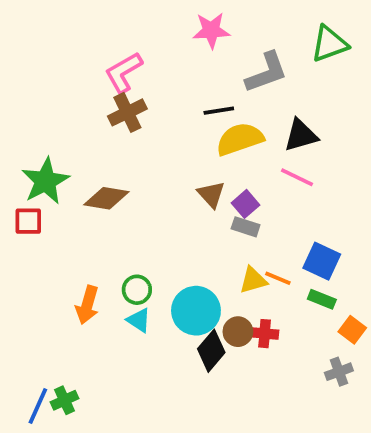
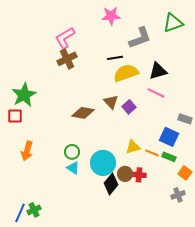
brown diamond: (106, 198) -> (83, 113), moved
gray rectangle: (246, 227) -> (185, 119), moved
orange line: (278, 278) -> (152, 153), moved
orange arrow: (87, 305) -> (27, 151), moved

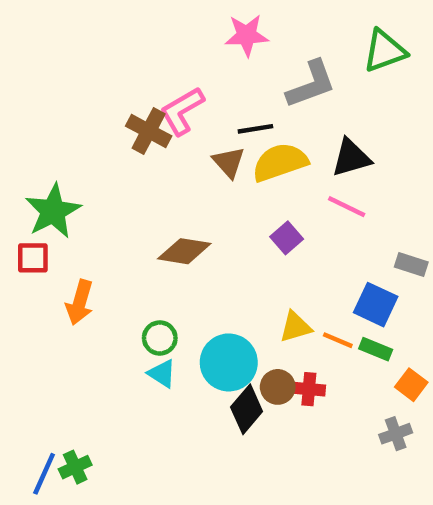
pink L-shape: (65, 38) -> (182, 111), moved
brown cross: (67, 59) -> (149, 131), turned -36
brown triangle: (111, 102) -> (229, 162), moved
orange arrow: (27, 151) -> (80, 302), moved

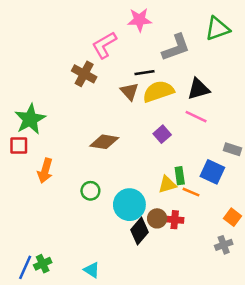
pink L-shape: (182, 111) -> (104, 45), moved
green rectangle: (376, 349) -> (180, 176), moved, turned 60
cyan triangle: (162, 374) -> (92, 270), moved

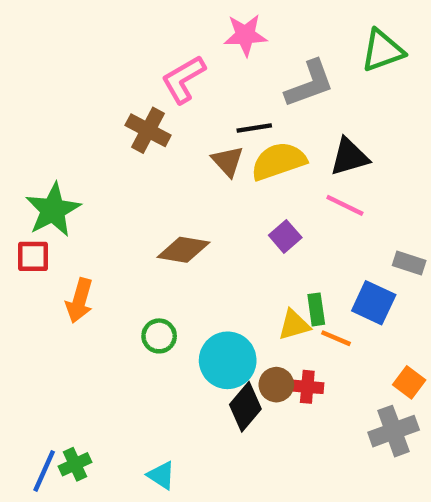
gray cross: (224, 245) -> (394, 431), size x1.5

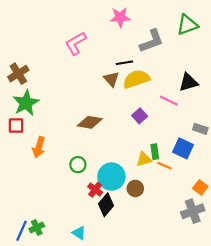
pink L-shape: (183, 79) -> (76, 43), moved
brown cross: (148, 130) -> (18, 74), moved, turned 30
black triangle: (349, 157) -> (188, 82), moved
red cross: (307, 387) -> (95, 190), moved, turned 32
black diamond: (245, 407) -> (106, 205), moved

